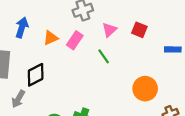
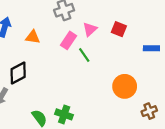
orange triangle: (51, 38) -> (33, 37), turned 32
pink rectangle: (75, 40) -> (69, 40), moved

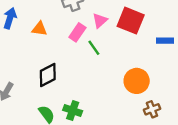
red square: (119, 29) -> (131, 21), size x1.6
black diamond: (18, 73) -> (48, 75), moved
brown cross: (149, 111) -> (152, 109), moved

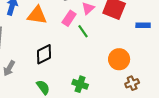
orange triangle: (40, 29) -> (37, 15), size x1.5
green cross: (73, 111) -> (80, 84), moved

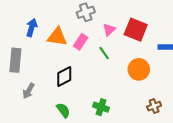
pink rectangle: (69, 18) -> (81, 42), moved
orange circle: (119, 59) -> (139, 69), moved

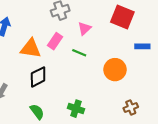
red square: (136, 30) -> (122, 17), moved
orange triangle: (57, 37) -> (31, 49), moved
green line: (104, 53) -> (79, 53), turned -32

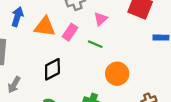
orange triangle: (31, 49) -> (45, 27), moved
orange circle: (115, 70) -> (117, 74), moved

